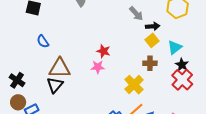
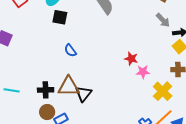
pink star: (98, 67) -> (143, 72), moved
brown triangle: (60, 68) -> (69, 86), moved
black cross: (17, 80) -> (46, 90), turned -35

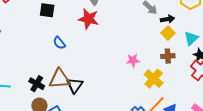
red star: (131, 59) -> (88, 19), moved, size x1.5
black cross: (46, 90) -> (37, 84), turned 35

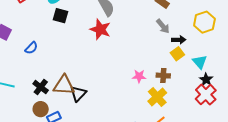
cyan triangle: (191, 38) -> (200, 62), turned -35
blue semicircle: (59, 43) -> (31, 48), moved, turned -104
brown cross: (168, 56) -> (163, 76), moved

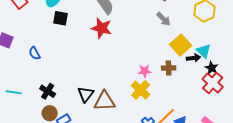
black arrow: (179, 40) -> (194, 58), moved
blue semicircle: (31, 48) -> (35, 53), turned 112
yellow square: (177, 54) -> (181, 45), size x1.5
brown triangle: (64, 85) -> (105, 101), moved
yellow cross: (157, 97) -> (141, 90), moved

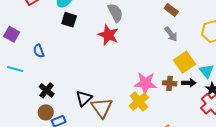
black arrow: (194, 58) -> (189, 83), moved
pink star: (145, 71) -> (145, 83), size x1.6
cyan line: (14, 92) -> (15, 69), moved
brown triangle: (105, 101) -> (102, 108), turned 50

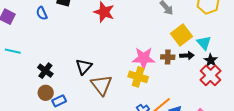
blue semicircle: (39, 51) -> (42, 13), moved
black triangle: (84, 98) -> (84, 67), moved
yellow cross: (139, 102) -> (138, 77), turned -30

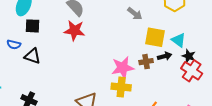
blue semicircle: (42, 13) -> (14, 44), turned -40
yellow square: (181, 35) -> (155, 37), turned -30
black triangle: (84, 67) -> (32, 56), moved, turned -42

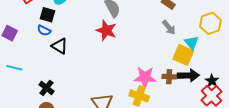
black square: (33, 26) -> (48, 15), moved
cyan triangle: (179, 40) -> (192, 43), moved
black arrow: (165, 56) -> (188, 75), size x1.5

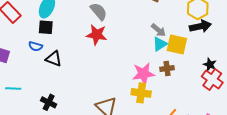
black square: (48, 15) -> (46, 27), moved
gray arrow: (169, 27) -> (159, 30), moved
cyan triangle: (192, 43) -> (160, 44), moved, turned 49
black arrow: (188, 75) -> (200, 26), moved

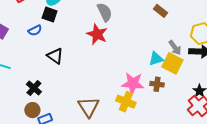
gray arrow: (159, 30) -> (175, 48), moved
blue semicircle: (35, 46) -> (35, 30), turned -56
black triangle: (54, 59) -> (55, 56), moved

